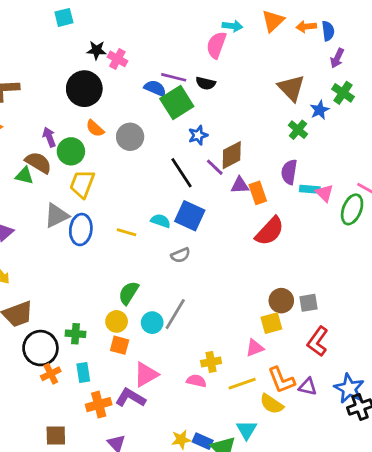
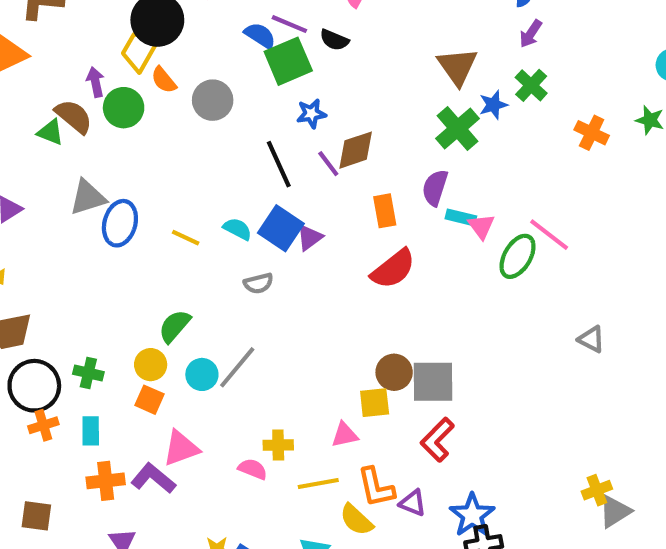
green cross: (298, 130) -> (458, 128), size x1.5
yellow trapezoid: (82, 184) -> (140, 50), moved
purple triangle: (240, 185) -> (310, 237), moved, turned -42
gray square: (309, 303) -> (433, 382), size x1.6

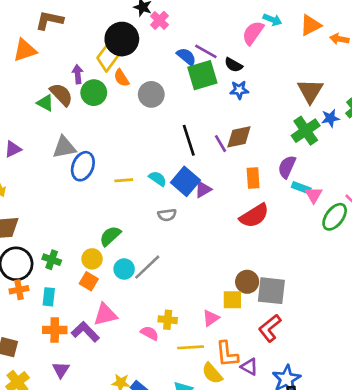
blue star: (311, 114) -> (239, 90), moved
yellow line: (186, 238) -> (124, 180), turned -36
pink triangle: (345, 435) -> (211, 318), turned -30

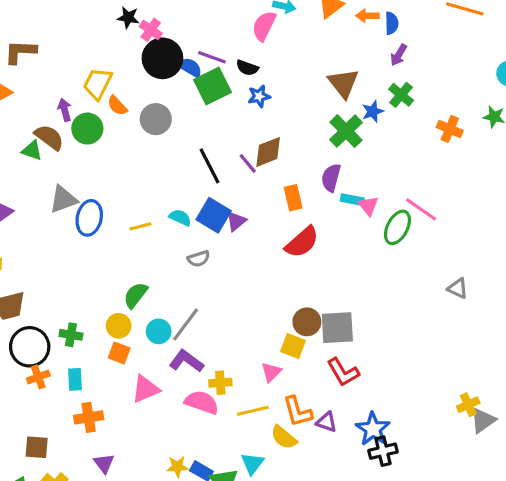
black circle: (122, 39) -> (162, 58), moved
yellow square: (232, 300) -> (293, 346), turned 30
red L-shape: (270, 328) -> (343, 372), turned -72
purple L-shape: (85, 332) -> (186, 361), moved
pink semicircle: (150, 333) -> (202, 402), size x1.5

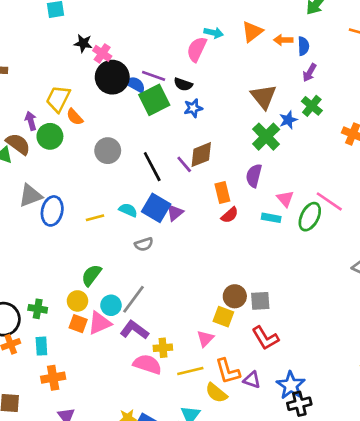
gray circle: (156, 119) -> (108, 151), moved
cyan rectangle: (352, 200) -> (271, 218), moved
red semicircle: (302, 242) -> (230, 215), moved, size x0.6
gray square: (337, 328) -> (260, 301), size x0.7
pink triangle: (145, 389) -> (99, 323), moved

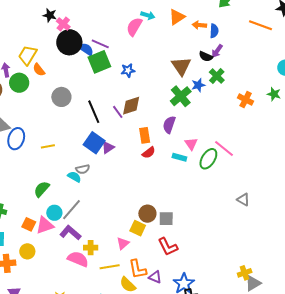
black semicircle: (183, 84) -> (206, 56), moved
cyan semicircle: (128, 210) -> (74, 177), moved
yellow circle: (77, 301) -> (27, 251), moved

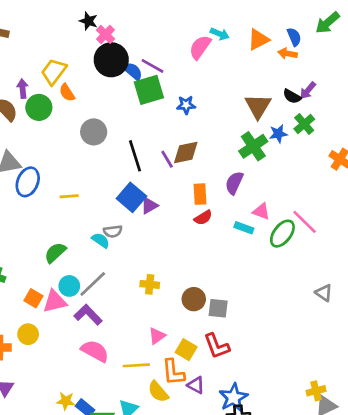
blue semicircle: (214, 31) -> (294, 37), moved, turned -32
pink triangle: (191, 144) -> (261, 211), turned -40
yellow square: (138, 228) -> (186, 350), moved
yellow cross: (91, 248) -> (150, 284), moved

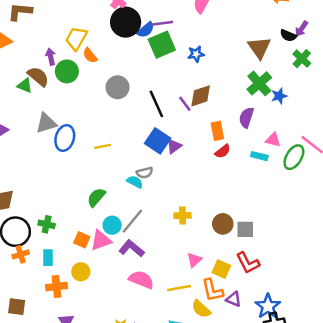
purple line: (152, 66) -> (162, 23), turned -30
blue semicircle: (133, 71) -> (146, 30), turned 108
blue star: (278, 134) -> (279, 96), moved

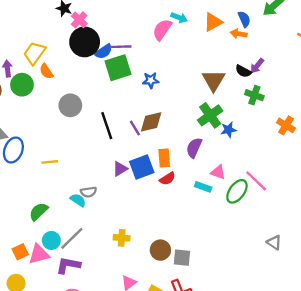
green cross: (302, 59) -> (254, 95), turned -30
blue square: (158, 141) -> (142, 167), moved, turned 30
orange square: (82, 240) -> (20, 252), turned 35
purple L-shape: (132, 248) -> (68, 265), turned -35

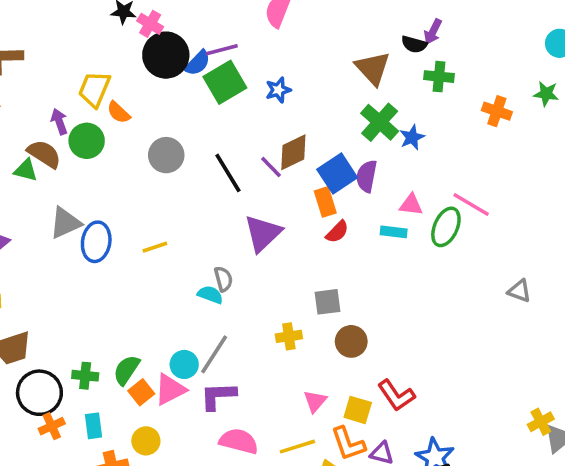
blue square: (142, 167) -> (337, 174), moved
purple triangle: (120, 169) -> (263, 233), size x1.6
gray semicircle: (89, 192) -> (223, 279), turned -84
green semicircle: (39, 211) -> (126, 370), moved
gray square: (182, 258) -> (327, 302), moved

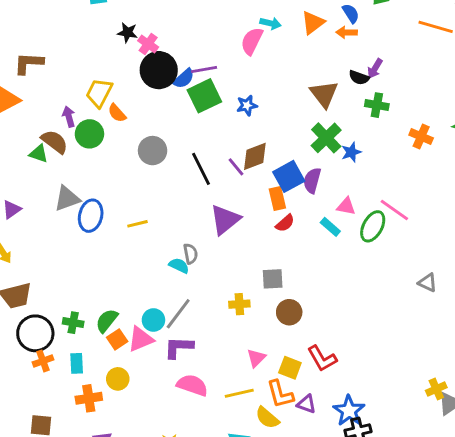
cyan rectangle: (394, 232) -> (330, 227), turned 30

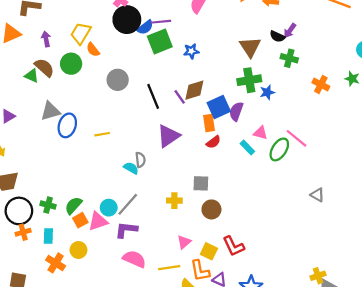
purple arrow: (69, 117) -> (46, 39), moved
green cross: (326, 138) -> (249, 80), turned 30
orange cross: (89, 398) -> (56, 263), turned 36

